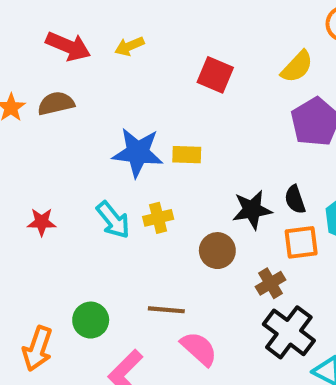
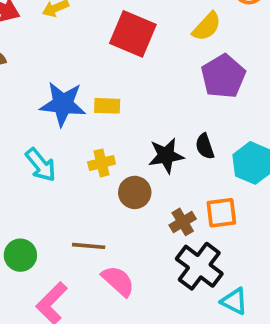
red square: (215, 75) -> (133, 34), size x1.4
yellow cross: (158, 218) -> (102, 163), moved
orange square: (301, 242) -> (221, 213), moved

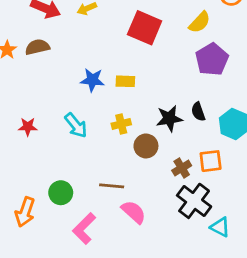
blue star: (63, 104) -> (92, 80), size x0.7

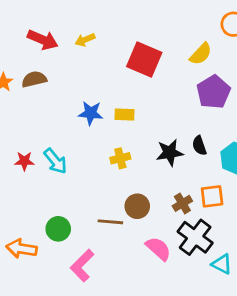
cyan arrow: (76, 125) -> (55, 161), moved
brown circle: (146, 146) -> (137, 206), moved
orange arrow: (25, 212) -> (22, 249), turned 80
pink semicircle: (134, 212) -> (158, 249), moved

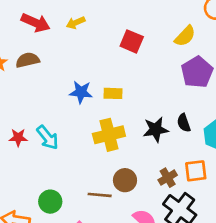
red square: (144, 59) -> (132, 41), size x0.7
yellow cross: (120, 158) -> (109, 135), size x1.6

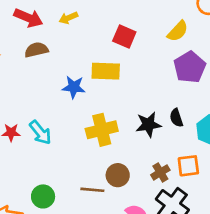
brown semicircle: (28, 60) -> (36, 50), moved
yellow rectangle: (113, 93) -> (106, 71), moved, size x1.5

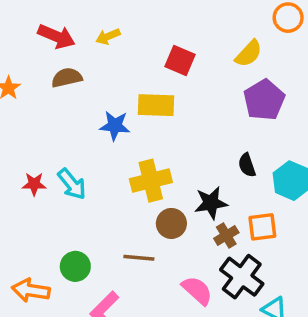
black star: (148, 124) -> (211, 203), moved
brown circle: (118, 175) -> (171, 223), moved

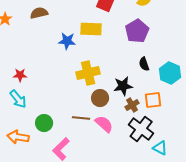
purple pentagon: (264, 100) -> (137, 31), moved
cyan arrow: (72, 184) -> (18, 99), moved
pink semicircle: (197, 290) -> (104, 124), moved

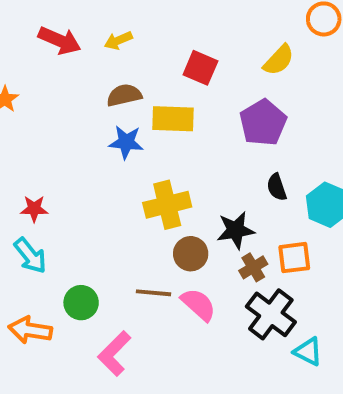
brown semicircle: (39, 13) -> (124, 95), moved

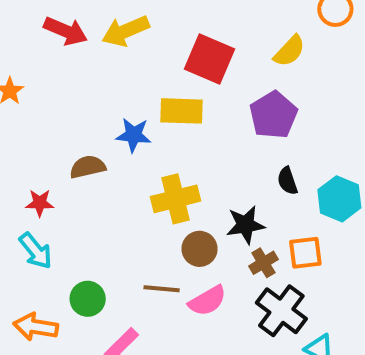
yellow arrow: (118, 40) -> (126, 31), size x1.6
red square: (200, 68) -> (209, 59), size x1.4
brown semicircle: (124, 95) -> (88, 167), moved
pink semicircle: (198, 305) -> (207, 301), turned 108

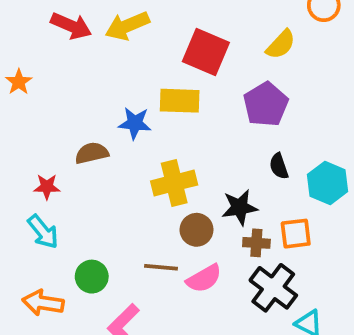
brown cross: (263, 263) -> (256, 243), turned 35

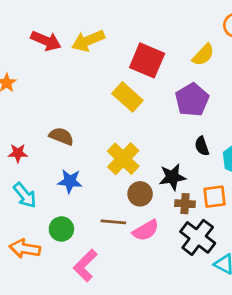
yellow rectangle: (180, 101) -> (127, 97), turned 40
blue star: (135, 123) -> (70, 181), moved
brown semicircle: (92, 153) -> (61, 136), turned 35
yellow cross: (174, 183) -> (123, 159), turned -32
red star: (47, 187) -> (18, 153), moved

